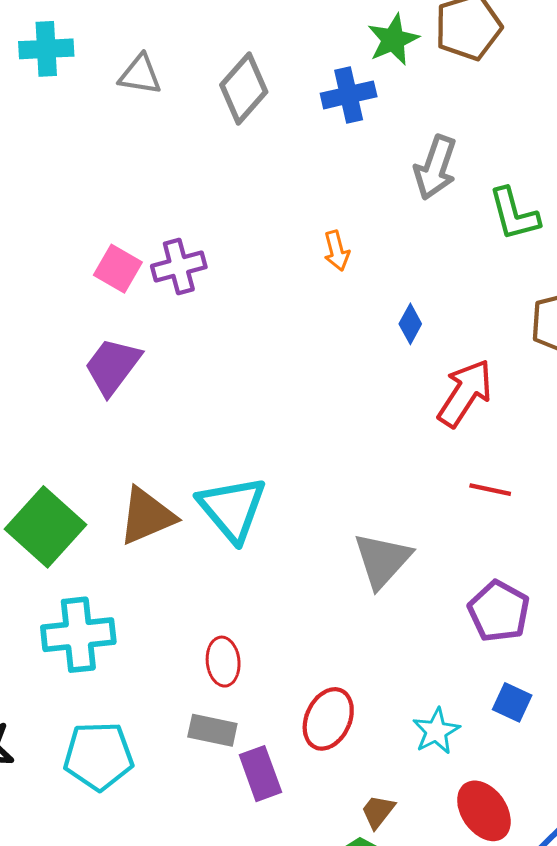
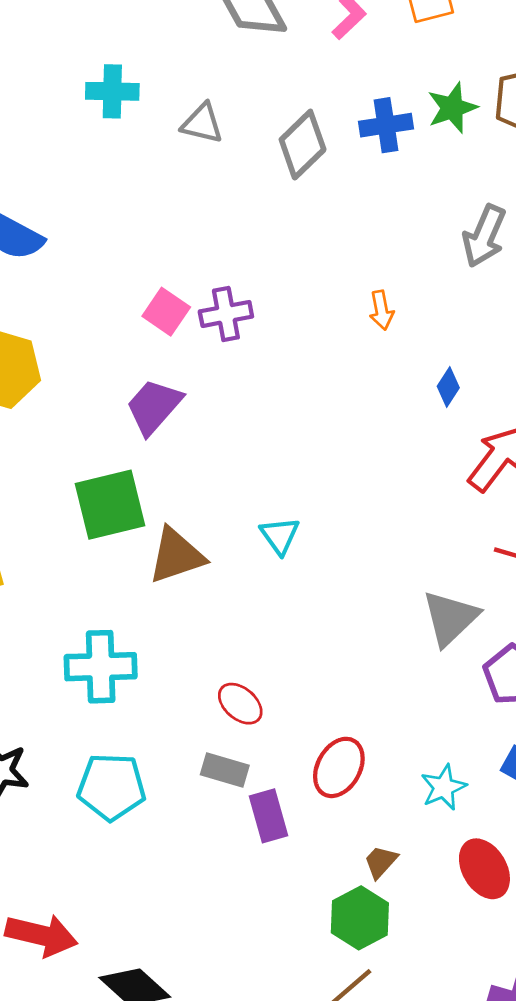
blue cross: (349, 95) -> (386, 125), moved
cyan triangle: (232, 509) -> (280, 536), moved, size x0.6
green square: (45, 527) -> (110, 505), moved, turned 30
gray triangle: (382, 560) -> (450, 618), moved
red ellipse: (223, 662) -> (240, 704), turned -48

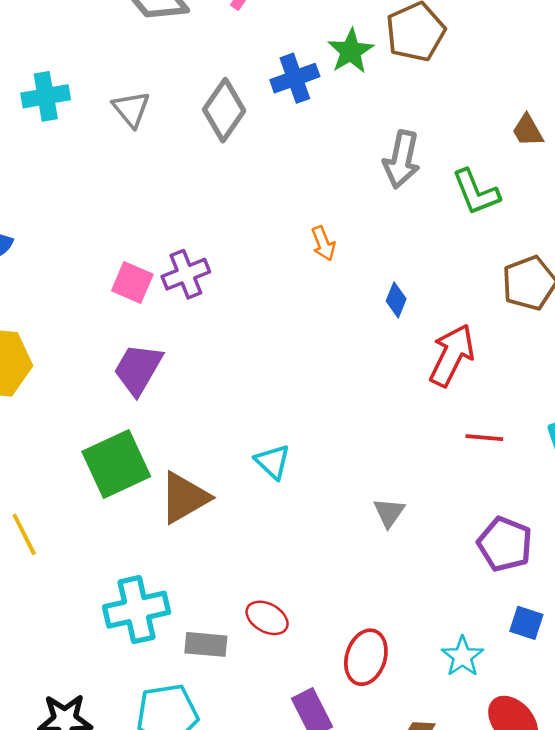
gray triangle: (202, 123) -> (131, 109), turned 48
gray triangle: (450, 618) -> (389, 513), moved, size x0.6
gray rectangle: (225, 770) -> (206, 644), moved

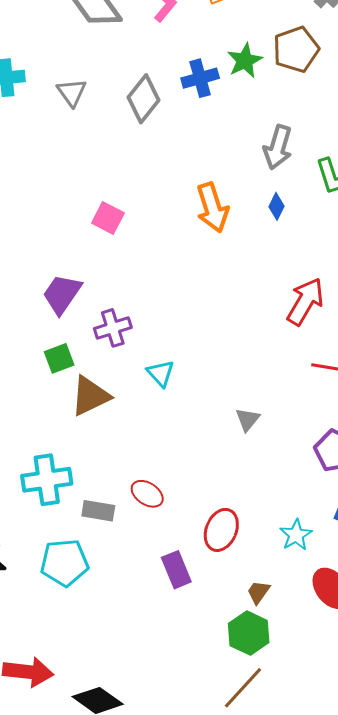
orange arrow: (323, 243) -> (212, 208), size x1.8
purple cross: (186, 274) -> (113, 328), moved
pink square: (132, 283) -> (108, 218), moved
blue diamond: (396, 300) -> (277, 206), moved
green square: (116, 464) -> (59, 358), moved, size x0.6

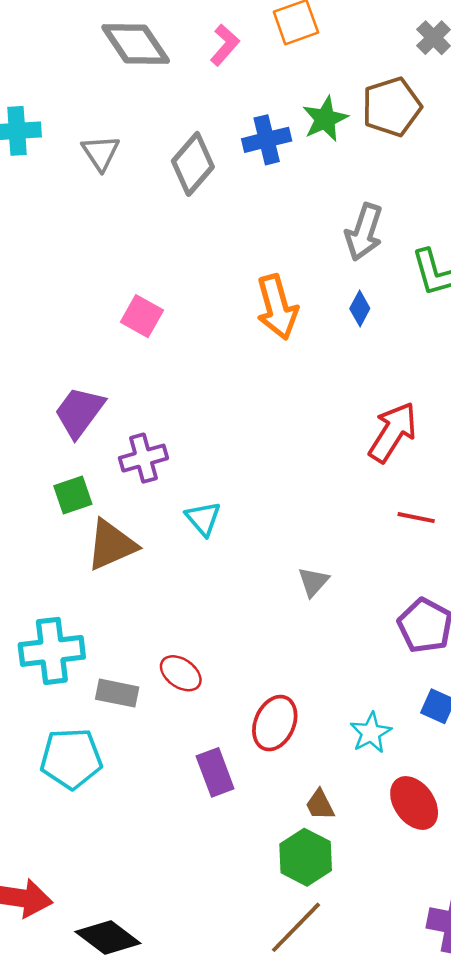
brown trapezoid: (258, 592) -> (320, 805), turned -64

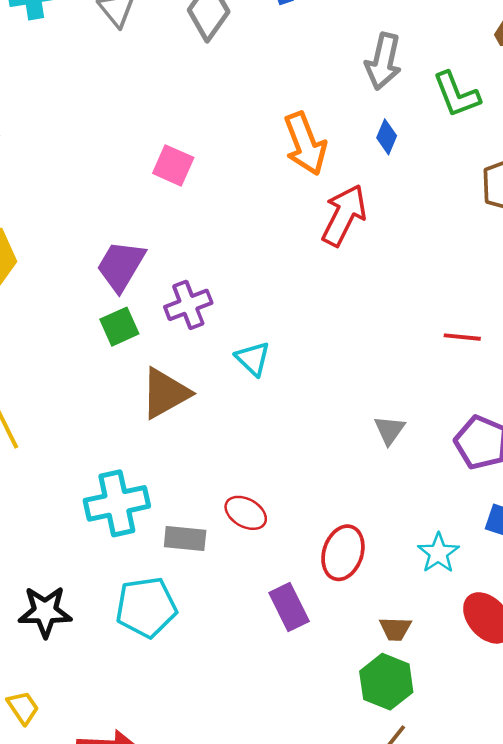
red arrow: (393, 432) -> (344, 215), moved
green square: (73, 495) -> (119, 327), moved
gray triangle: (313, 582) -> (389, 430), moved
brown trapezoid: (320, 805) -> (395, 629), turned -56

